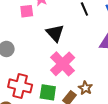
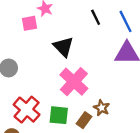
red cross: (20, 86) -> (27, 110), turned 30

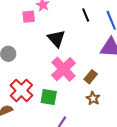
brown star: (102, 108) -> (93, 98), moved
brown rectangle: (84, 120) -> (91, 77), moved

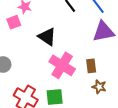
brown rectangle: (91, 77) -> (91, 66), turned -32

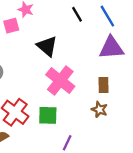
brown rectangle: (91, 66) -> (103, 85), moved

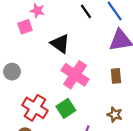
brown star: (99, 109) -> (115, 115), moved
green square: (48, 115) -> (66, 108), turned -30

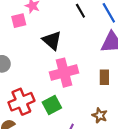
pink cross: (75, 75) -> (64, 73), turned 36
red cross: (35, 108) -> (21, 102), turned 30

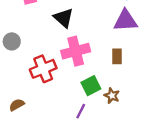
red cross: (21, 102) -> (43, 69), moved
green square: (52, 105) -> (91, 86), moved

